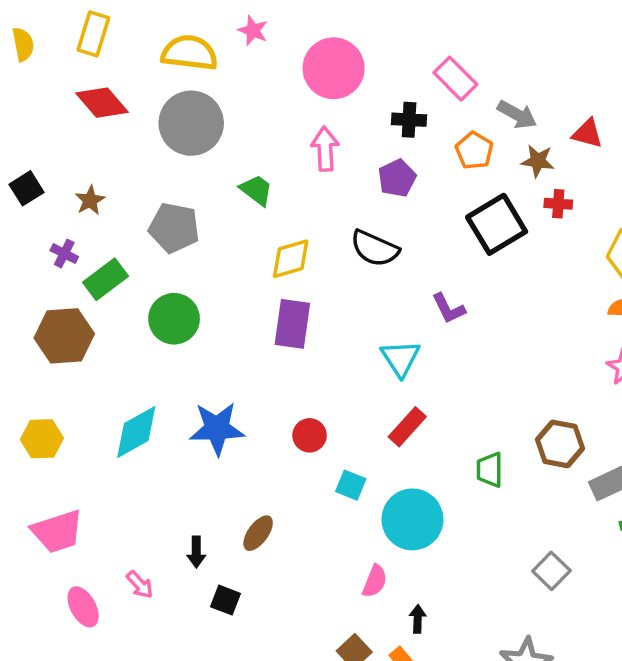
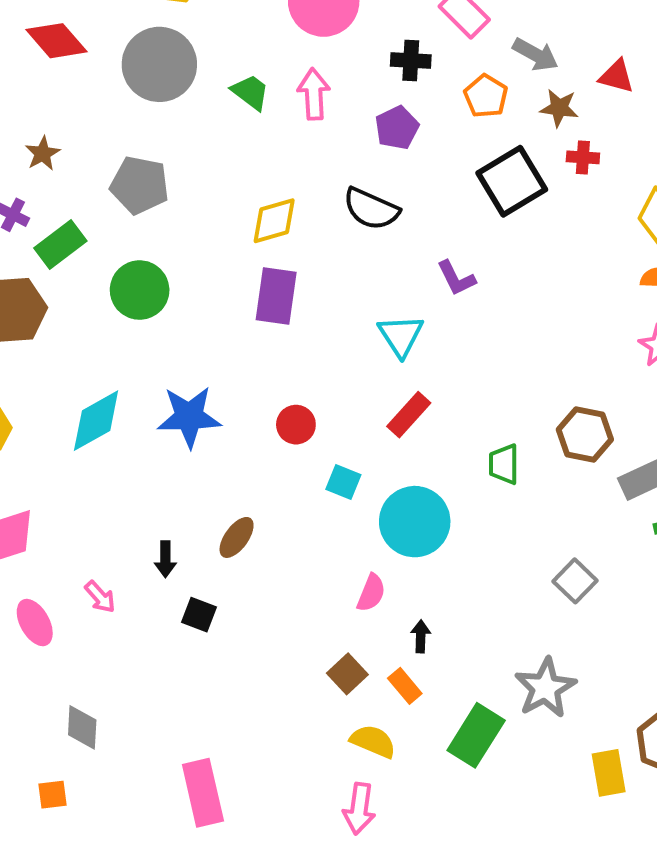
green trapezoid: (256, 190) -> (250, 92), moved

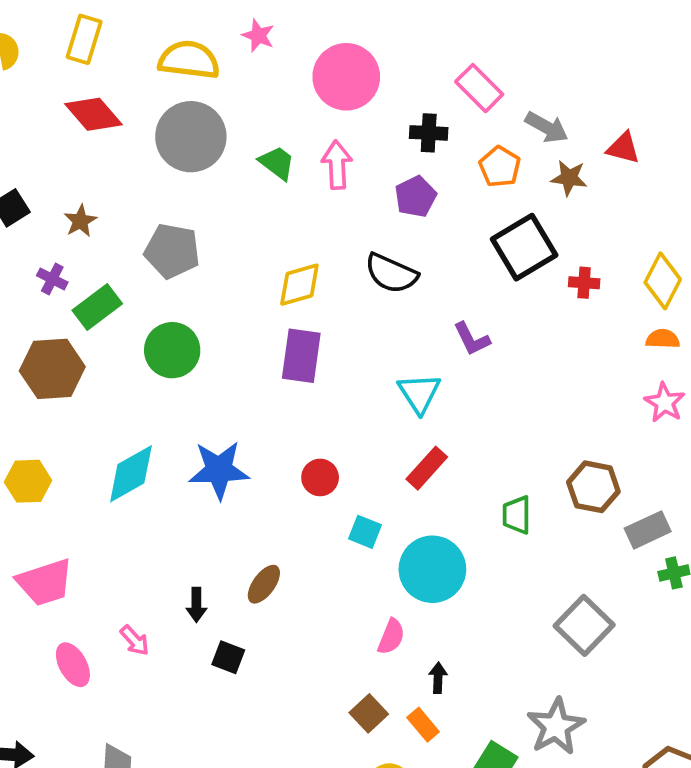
red cross: (583, 157) -> (584, 283), moved
gray square: (575, 581) -> (584, 625), size x1.4

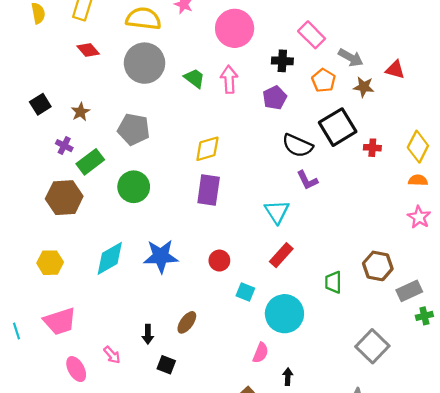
red diamond: (93, 114) -> (88, 50), size x0.7
black semicircle: (391, 273) -> (298, 146), moved

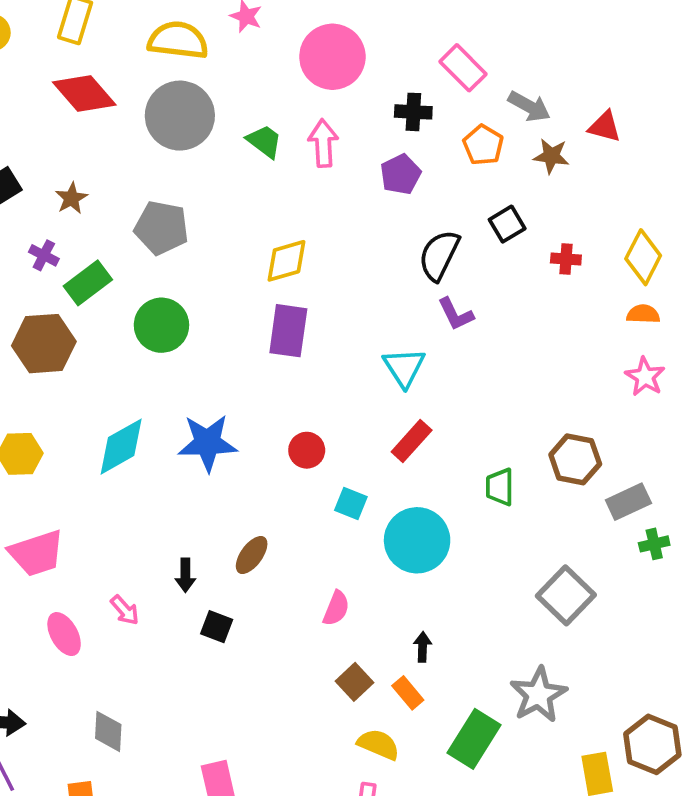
red diamond: (88, 50) -> (84, 94), size x1.6
black square: (338, 127) -> (507, 224), size x0.6
black semicircle: (298, 146) -> (439, 255), turned 92
pink semicircle: (261, 353) -> (336, 608), moved

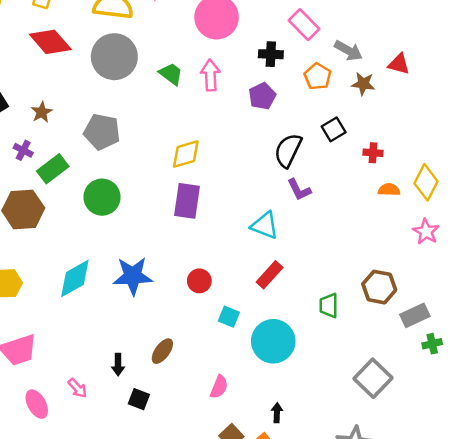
yellow diamond: (643, 257) -> (426, 182), moved
orange semicircle: (643, 314) -> (389, 190), moved
cyan triangle: (404, 367) -> (265, 225), turned -36

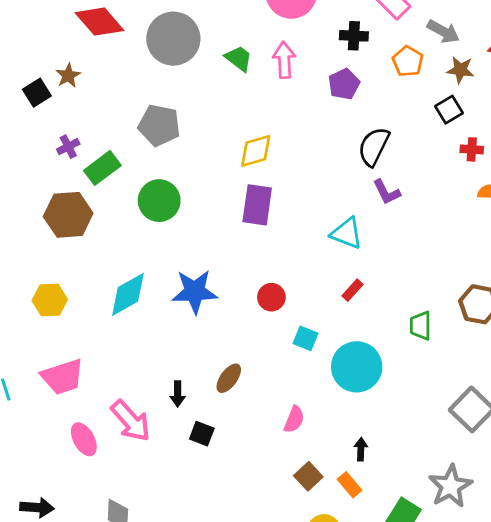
brown star: (42, 112) -> (68, 76), moved
black square: (334, 129) -> (449, 110), moved
purple cross: (23, 150) -> (68, 147), turned 36
red rectangle: (270, 275) -> (352, 290), size x0.7
pink arrow: (77, 388) -> (131, 421), size x1.8

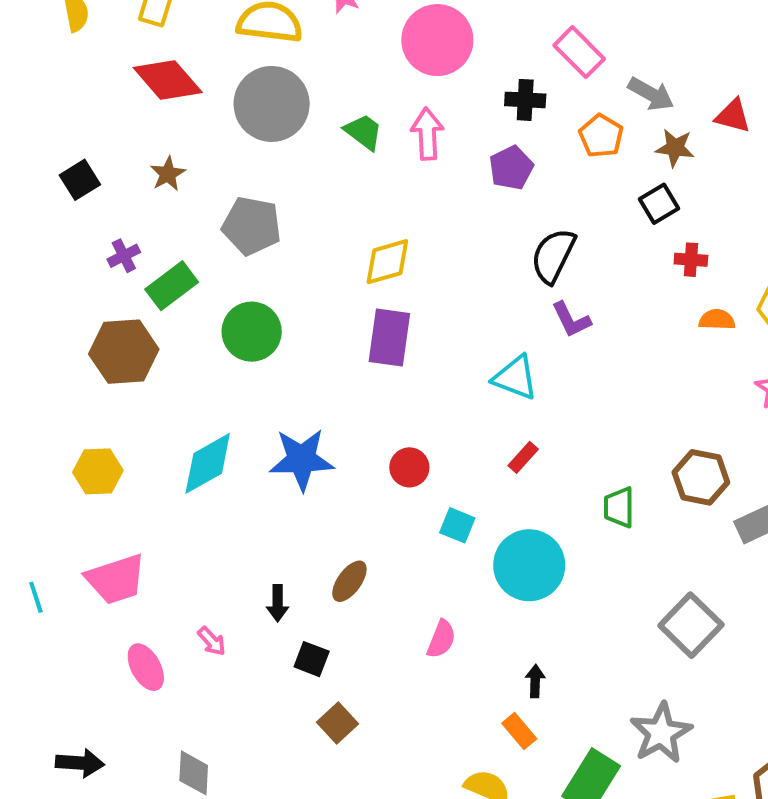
brown star: (68, 76) -> (168, 174), moved
pink arrow: (131, 421) -> (212, 641), size x0.5
brown square: (308, 476) -> (337, 723), moved

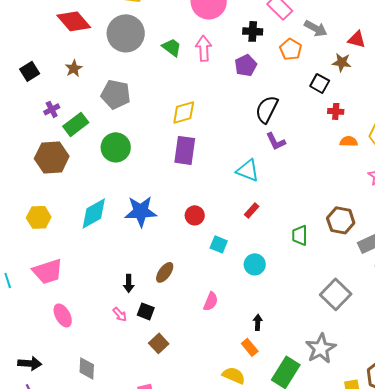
brown star: (675, 148) -> (342, 62), moved
black square: (659, 204) -> (320, 83), turned -30
cyan circle: (529, 565) -> (255, 264), size x0.6
pink arrow: (212, 641) -> (120, 314), moved

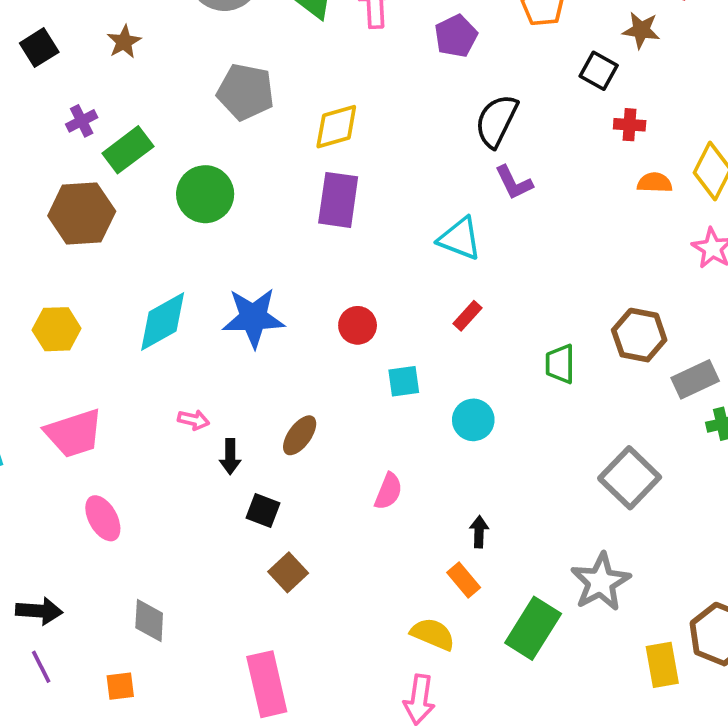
gray pentagon: (116, 94) -> (246, 92), moved
cyan square: (219, 244) -> (404, 381), turned -30
pink arrow: (120, 314) -> (194, 420), moved, turned -35

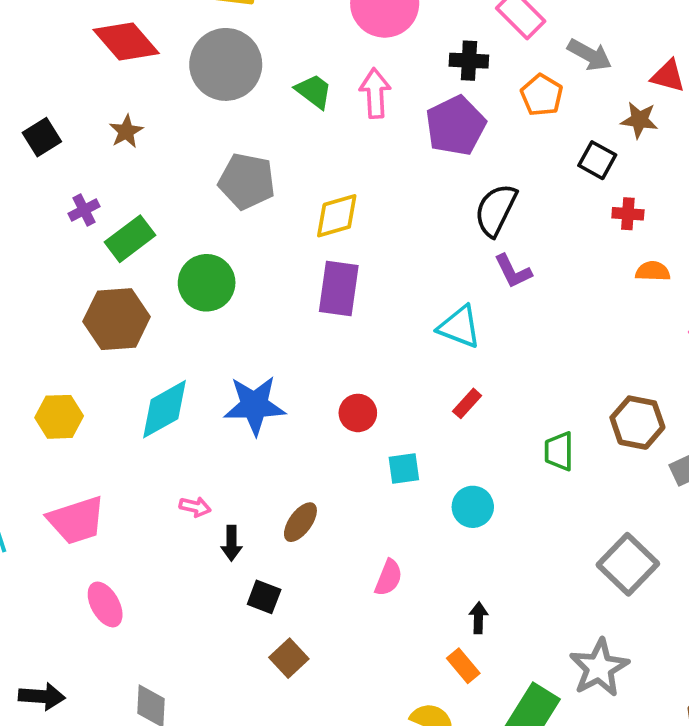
purple pentagon: (456, 36) -> (456, 126), size x1.4
brown hexagon: (82, 213) -> (117, 319), moved

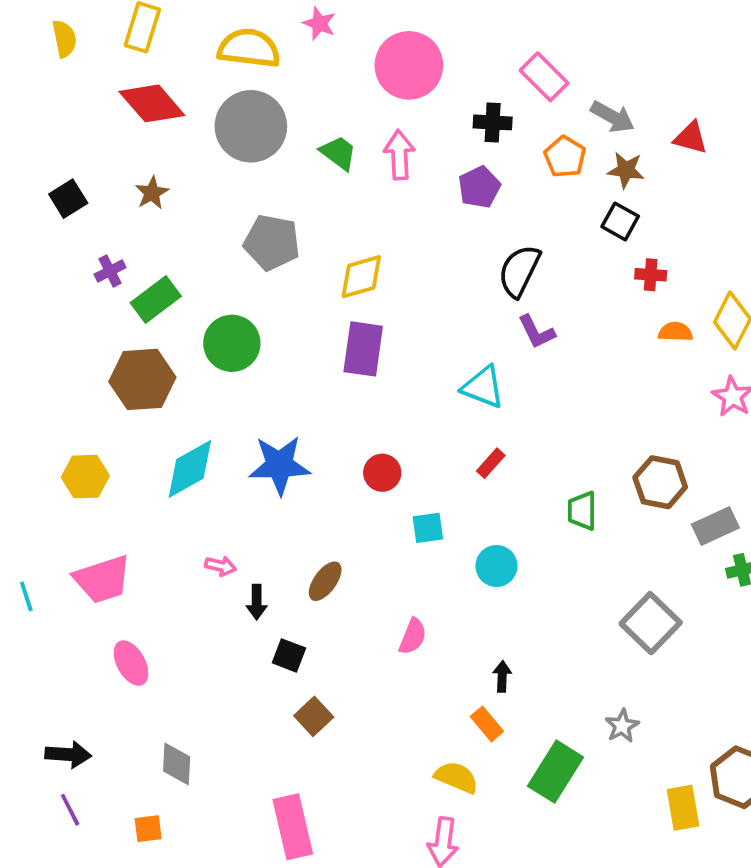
brown star: (639, 120) -> (626, 170), moved
purple pentagon: (456, 126) -> (479, 187), size x0.7
gray star: (599, 668) -> (622, 726), size x0.6

